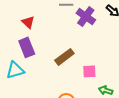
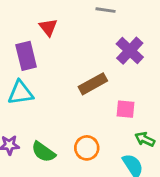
purple cross: (86, 17) -> (130, 51), moved
purple rectangle: (27, 47) -> (26, 56), moved

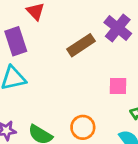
brown rectangle: (93, 84) -> (81, 45), moved

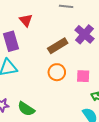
orange circle: (83, 127) -> (57, 72), moved

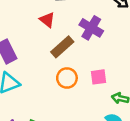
red triangle: (26, 20) -> (47, 20), moved

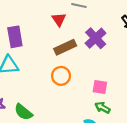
pink square: (99, 77) -> (100, 87), moved

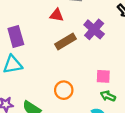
red triangle: (59, 19) -> (57, 15), turned -40
orange circle: (61, 76) -> (64, 90), moved

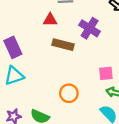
brown rectangle: (65, 41) -> (63, 45), turned 54

